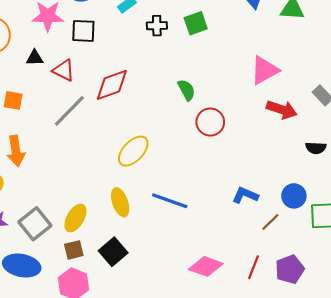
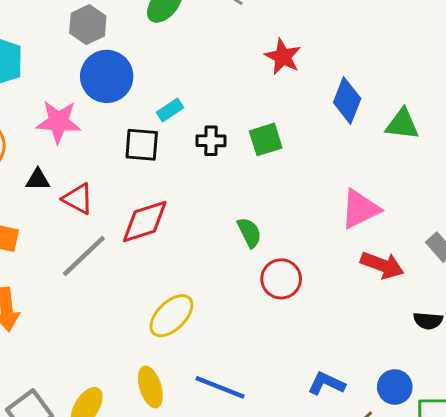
black square: (83, 31) -> (142, 145), moved

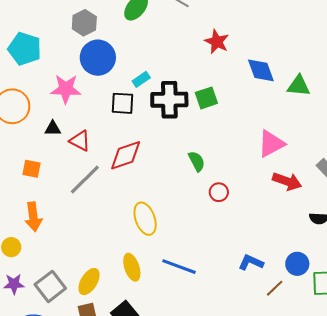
blue diamond: (347, 100) -> (261, 70), turned -40
black cross: (211, 141) -> (169, 100), size x1.8
red circle: (281, 279) -> (219, 192), size x0.7
yellow ellipse: (171, 316) -> (145, 219), turned -64

